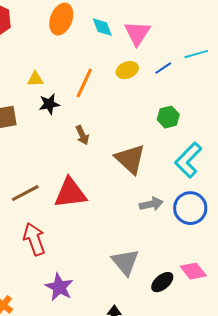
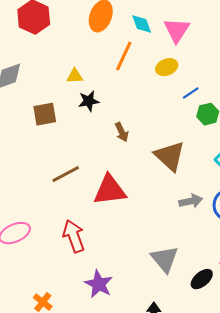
blue line: (163, 68) -> (191, 93), moved
orange line: (84, 83) -> (124, 56), moved
brown line: (25, 193) -> (66, 174), moved

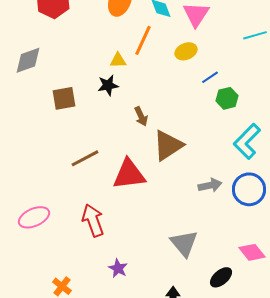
yellow triangle: (75, 76) -> (118, 60), moved
brown triangle: (170, 156) -> (168, 145), moved, turned 44
black ellipse: (202, 279) -> (221, 277), moved
purple star: (99, 284) -> (118, 268), size x0.7

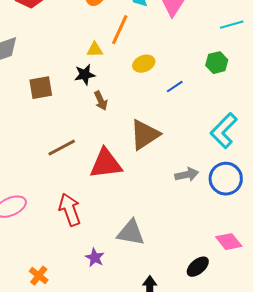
yellow ellipse: (186, 51) -> (144, 64), moved
blue line: (210, 77) -> (175, 87), moved
green hexagon: (227, 98) -> (217, 63), moved
brown arrow: (141, 116) -> (101, 101), moved
gray triangle: (184, 243) -> (131, 233), moved, turned -40

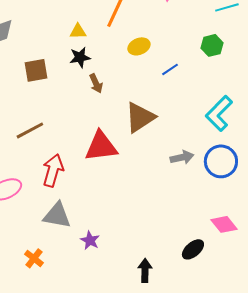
yellow triangle: (95, 50) -> (78, 31), moved
brown line: (62, 148) -> (30, 130), moved
red arrow: (70, 210) -> (53, 170), moved, turned 36
gray triangle: (131, 233) -> (57, 215), moved

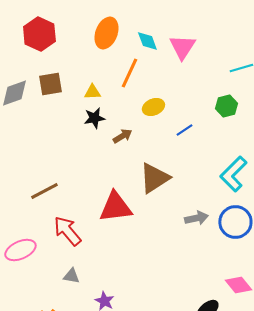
brown square: (36, 70) -> (50, 84), moved
brown arrow: (96, 83) -> (122, 136), moved, turned -96
red arrow: (53, 170) -> (67, 231), turned -56
gray triangle: (57, 215) -> (71, 276), size x0.6

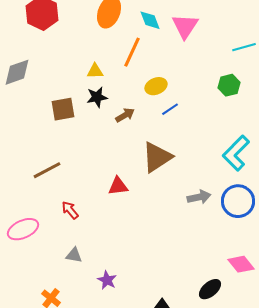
brown square: (50, 84) -> (63, 109), moved
blue line: (184, 130) -> (170, 109), moved
red triangle: (115, 207) -> (118, 186), size x0.6
red arrow: (67, 231) -> (70, 210), size x0.6

